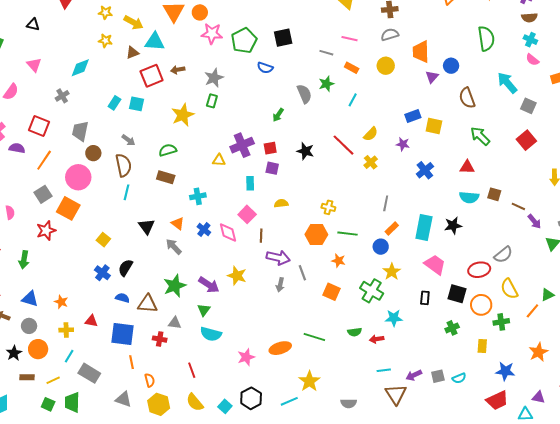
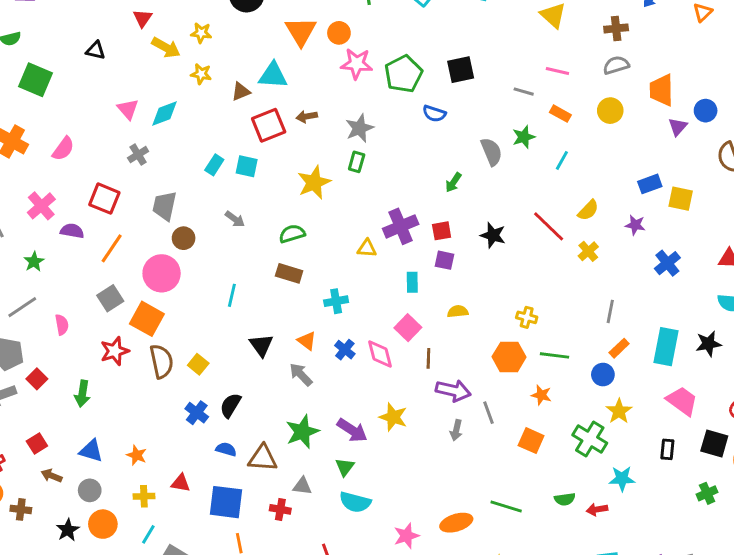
yellow arrow: (134, 23) -> (166, 48), moved
pink triangle: (34, 65) -> (128, 109), moved
brown semicircle: (123, 165) -> (162, 361), moved

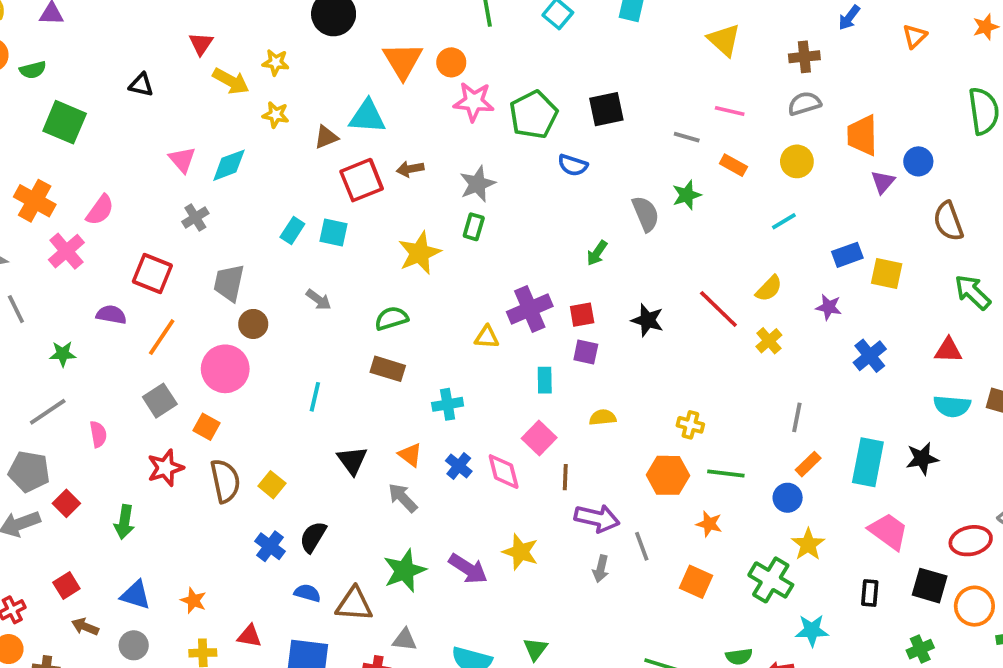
cyan line: (562, 160) -> (784, 221), moved, turned 30
pink cross: (41, 206) -> (66, 251), moved
green star: (34, 262) -> (63, 354), turned 30
orange square: (147, 319) -> (207, 427), size x0.6
green triangle: (345, 467) -> (535, 649), moved

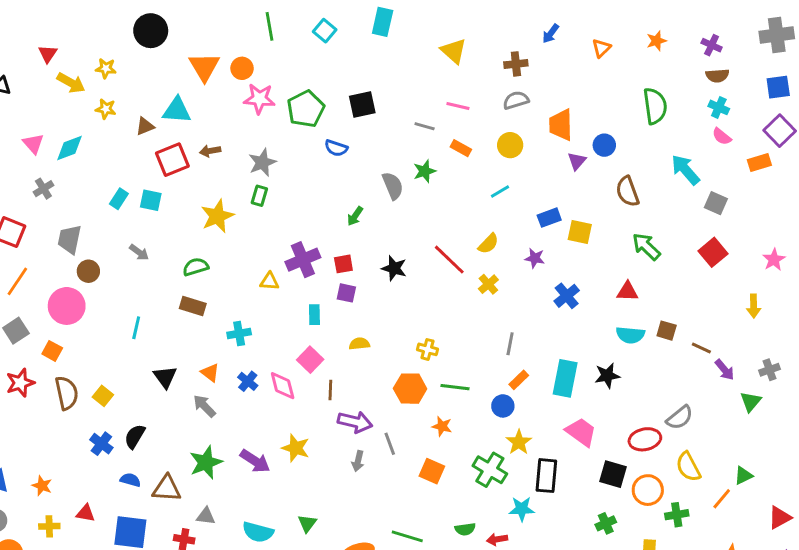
black rectangle: (870, 593) -> (546, 476), moved, size x1.6

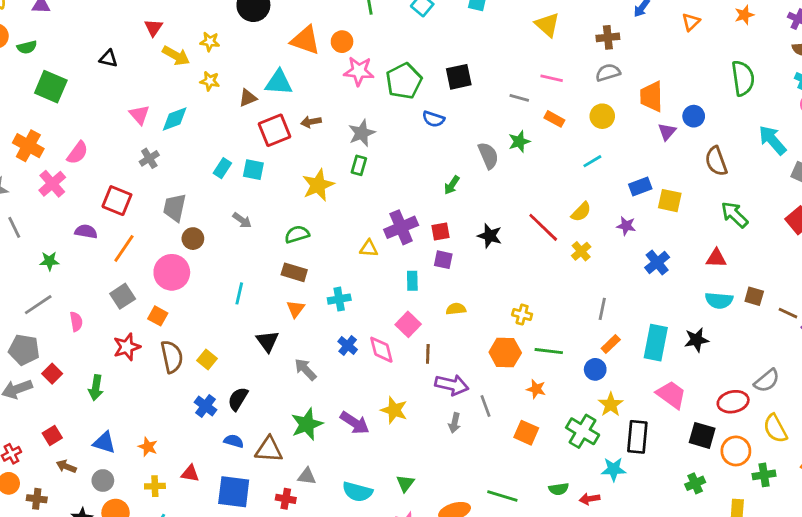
orange triangle: (204, 67) -> (305, 40), turned -40
orange triangle: (210, 373) -> (296, 309), moved, turned 30

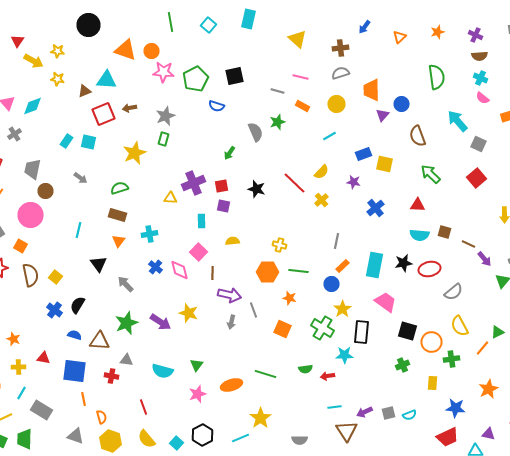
red ellipse: (733, 402) -> (430, 269), moved

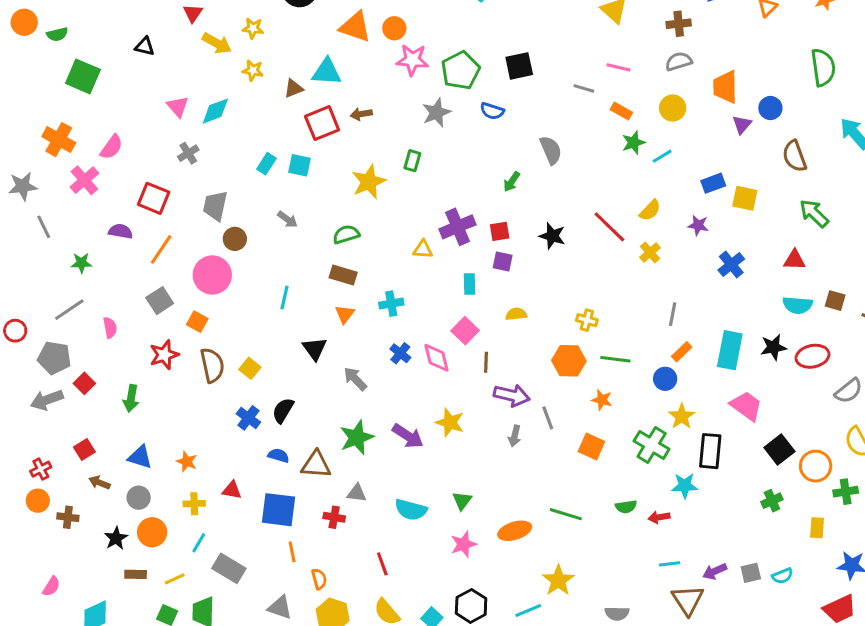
gray star: (166, 116) -> (436, 113), moved
green star: (278, 122) -> (634, 143), moved
black square: (408, 331) -> (779, 450), turned 36

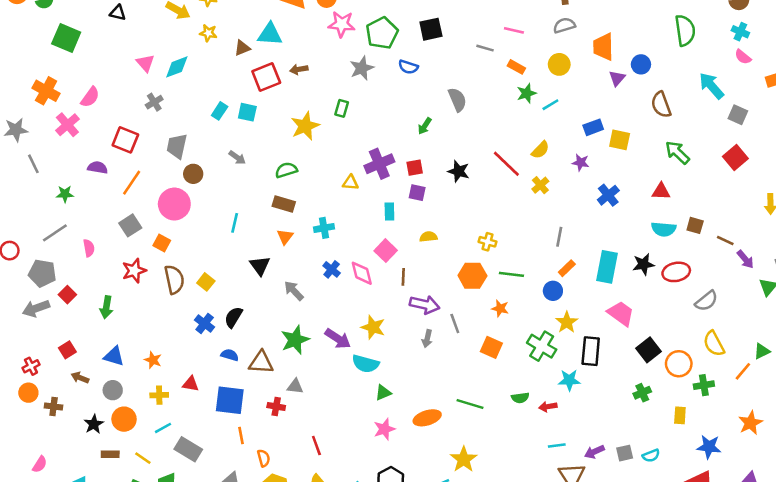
green triangle: (462, 501) -> (383, 393), turned 30
cyan semicircle: (411, 510) -> (366, 364), moved
cyan line: (199, 543) -> (163, 428), turned 30
yellow line: (175, 579) -> (143, 458), turned 60

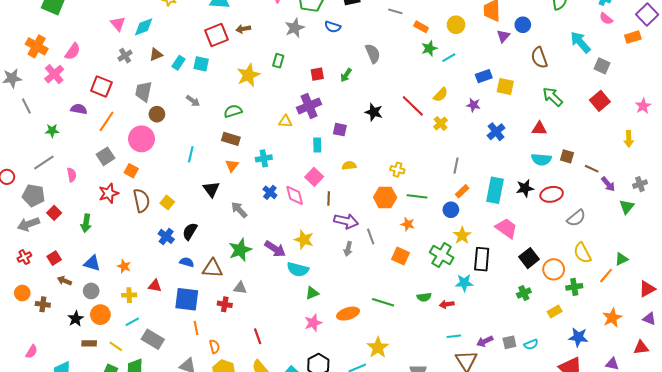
brown triangle: (242, 48) -> (156, 55), moved
red square: (415, 168) -> (317, 74), moved
red cross: (31, 366) -> (24, 257), moved
yellow rectangle: (680, 415) -> (555, 312), turned 56

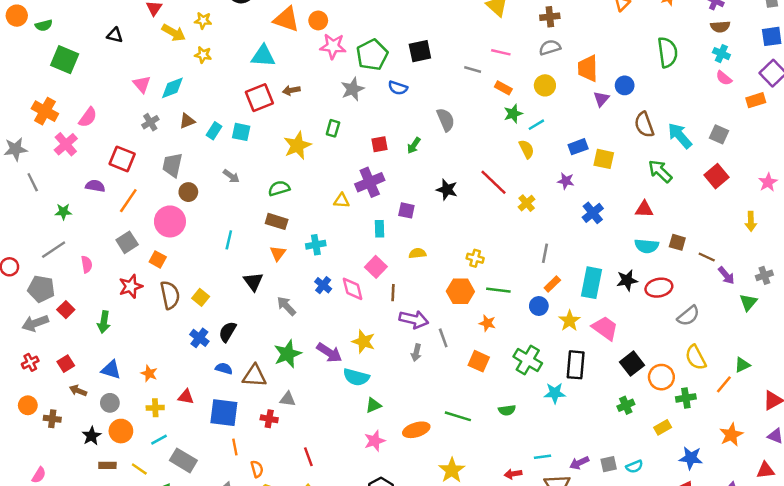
cyan arrow: (580, 42) -> (680, 136), moved
yellow semicircle: (441, 95) -> (527, 149), moved, turned -70
yellow star: (462, 235) -> (569, 321), moved
red arrow: (447, 304) -> (513, 474), moved

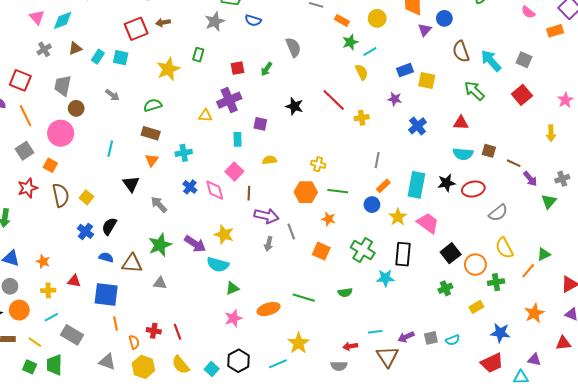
orange line: (128, 201) -> (25, 116), turned -60
yellow cross: (527, 203) -> (362, 118), turned 32
red cross: (269, 419) -> (154, 331), moved

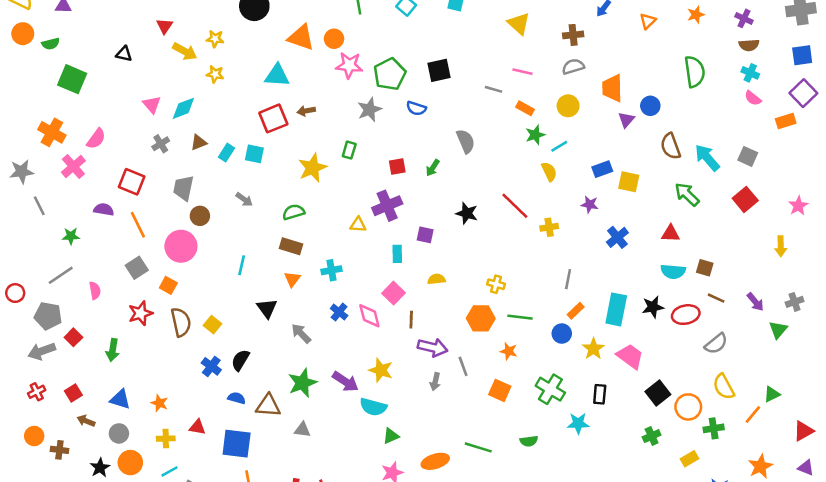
brown line: (514, 163) -> (716, 298), moved
black rectangle: (403, 254) -> (600, 394), size x0.7

